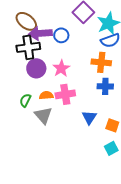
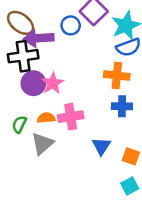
blue circle: (61, 35) -> (71, 25), moved
pink star: (61, 68) -> (53, 83), moved
gray triangle: (43, 115) -> (42, 144), turned 30

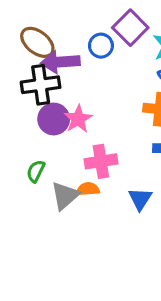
orange semicircle: (46, 118) -> (88, 189), moved

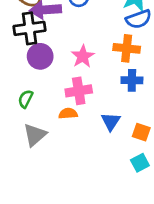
pink star: (78, 119) -> (83, 56), moved
gray triangle: (65, 196) -> (35, 135), moved

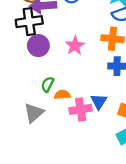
pink cross: (79, 91) -> (81, 109), moved
green semicircle: (26, 99) -> (47, 84), moved

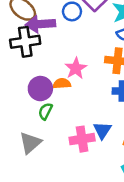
purple circle: (38, 46) -> (40, 89), moved
orange semicircle: (62, 95) -> (62, 83), moved

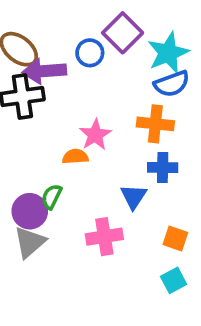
purple circle: (40, 89) -> (30, 211), moved
blue triangle: (102, 130) -> (134, 197), moved

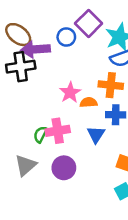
orange semicircle: (75, 157) -> (89, 102), moved
purple circle: (30, 211) -> (64, 168), moved
pink cross: (104, 237) -> (58, 131), moved

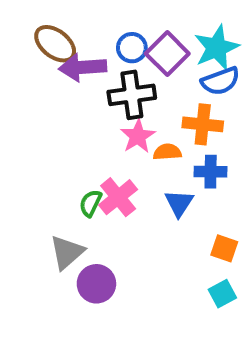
purple square: (89, 23) -> (167, 54), moved
black cross: (21, 67) -> (132, 95), moved
pink cross: (58, 131) -> (118, 197), turned -30
purple circle: (64, 168) -> (96, 284), moved

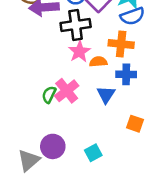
gray triangle: (67, 252) -> (29, 160), moved
cyan square: (222, 294) -> (93, 153), moved

